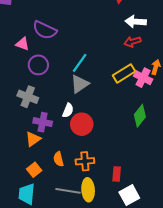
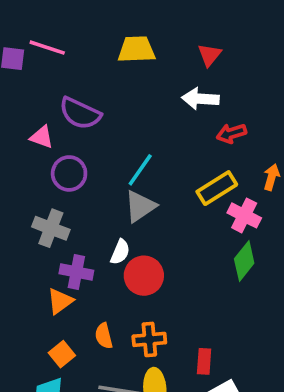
white arrow: (136, 22) -> (200, 99), moved
pink cross: (143, 78) -> (244, 215), moved

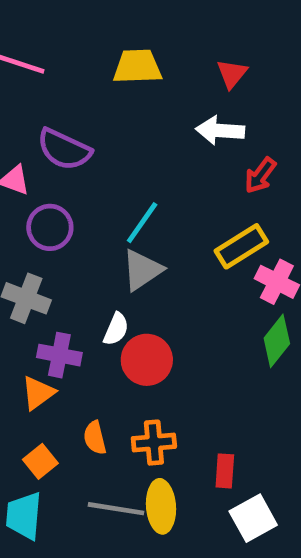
red arrow: (231, 133) -> (260, 175), turned -36

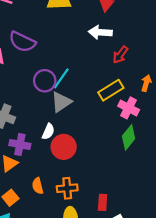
purple circle: (50, 227) -> (45, 81), moved

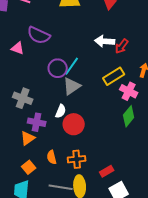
white arrow: (100, 32) -> (105, 41), moved
red rectangle: (103, 202) -> (107, 171), turned 56

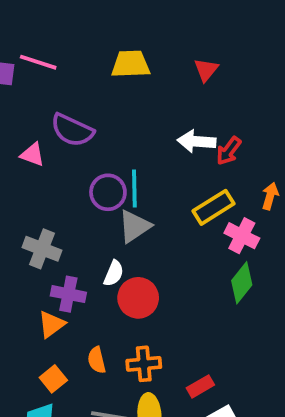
cyan line: (72, 66) -> (134, 189), turned -36

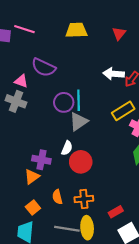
gray cross: (42, 249) -> (16, 101), moved

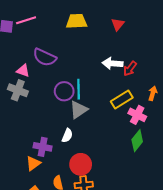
pink line: (24, 29) -> (26, 20), turned -36
red circle: (81, 162) -> (81, 164), moved

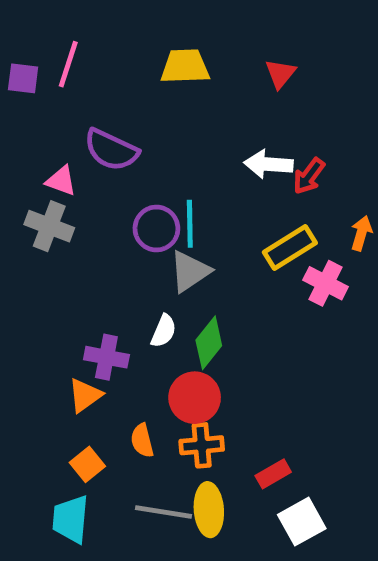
pink line: (26, 20) -> (68, 64), turned -54
green diamond: (137, 141) -> (209, 343), moved

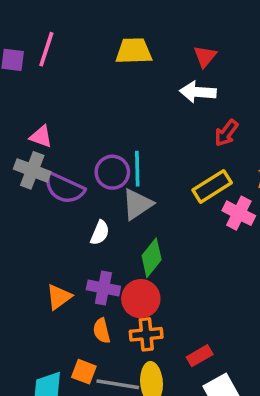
purple semicircle: (111, 150) -> (64, 188), moved
white arrow: (268, 164) -> (198, 92), moved
white semicircle: (164, 331) -> (100, 233), moved
purple cross: (106, 357) -> (103, 288), moved
orange square: (87, 464) -> (84, 372), moved, turned -30

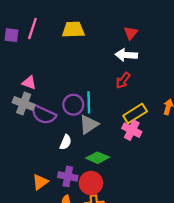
yellow trapezoid: (134, 51) -> (73, 30), moved
red arrow: (226, 133) -> (123, 80), moved
pink cross: (239, 213) -> (132, 130), moved
green diamond: (152, 258) -> (98, 158), turned 75

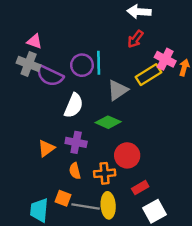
gray triangle: (89, 125) -> (118, 90), moved
pink cross: (132, 130) -> (165, 59), moved
white semicircle: (66, 142) -> (74, 106), size x1.5
red circle: (91, 183) -> (127, 155), moved

